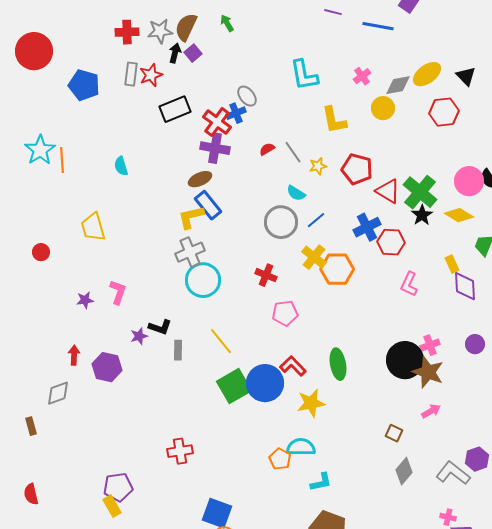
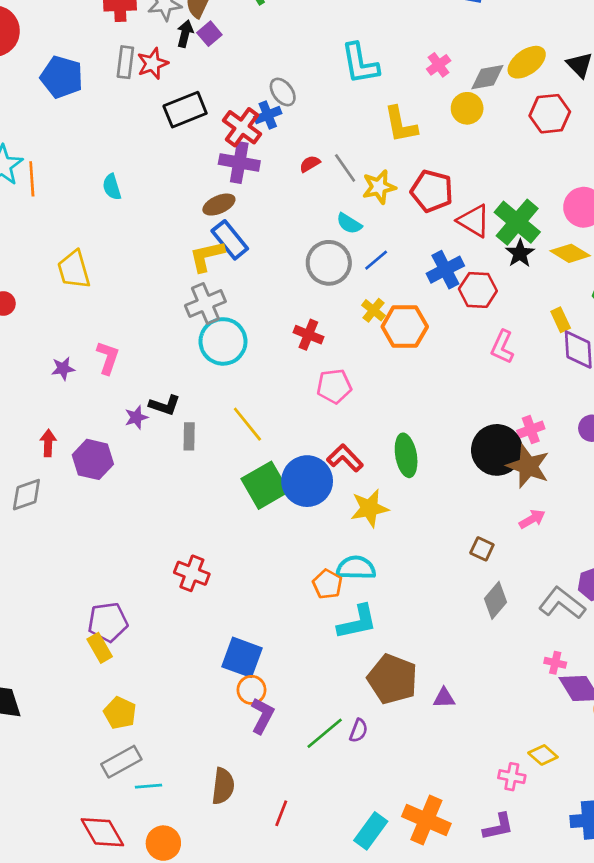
yellow star: (318, 166) -> (379, 187), size x1.4
yellow cross: (314, 257) -> (374, 310), size x0.7
red cross: (180, 451) -> (192, 573), turned 30
cyan L-shape: (321, 482) -> (357, 622), moved, size x1.4

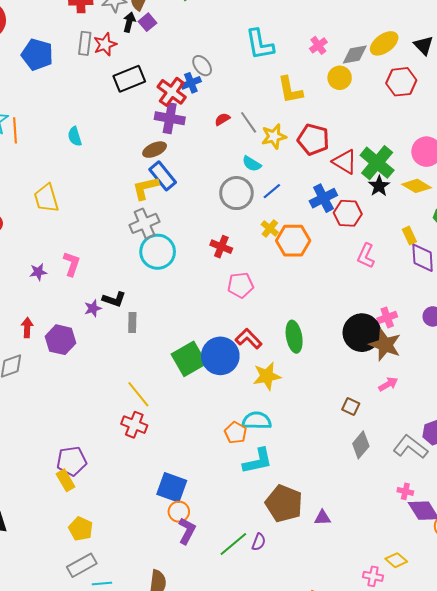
yellow line: (247, 424) -> (138, 394), moved

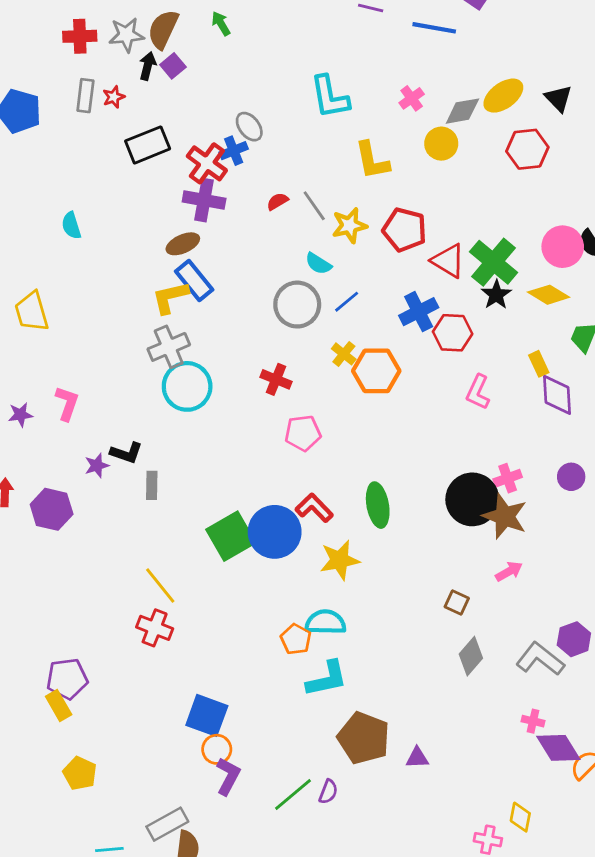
red star: (105, 44) -> (114, 97), size x0.7
yellow diamond: (396, 560) -> (520, 817), turned 60
gray rectangle: (82, 565) -> (167, 824), moved

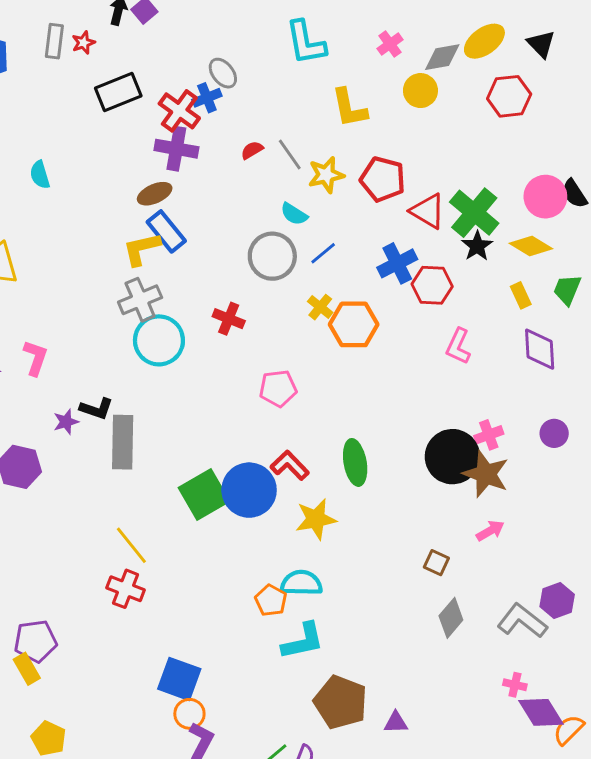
yellow rectangle: (539, 364) -> (521, 295), moved
red cross: (276, 379) -> (229, 319), moved
gray rectangle: (152, 485) -> (123, 442), size x1.8

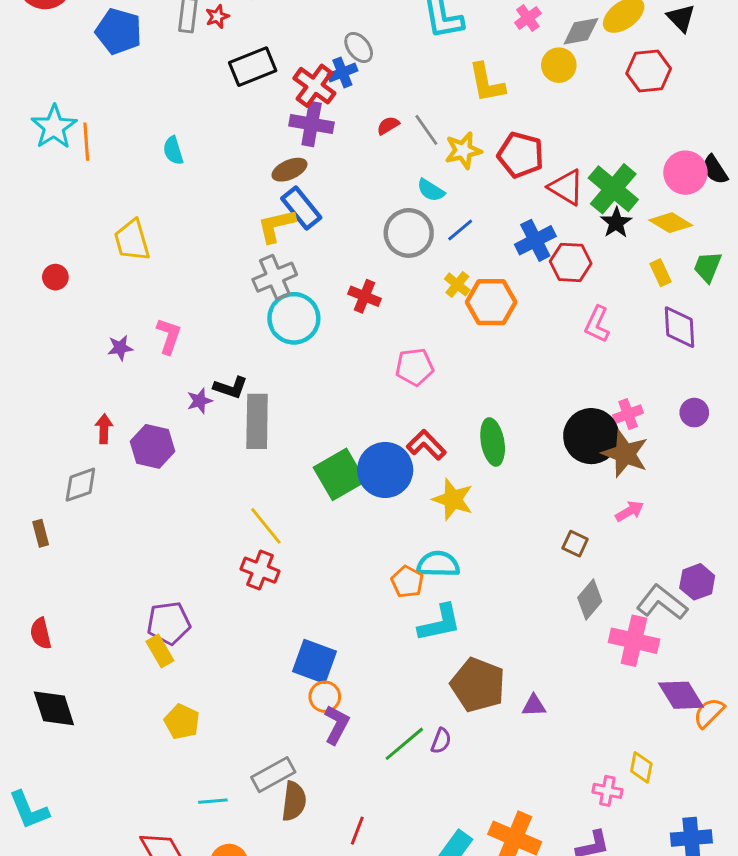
yellow star: (316, 519) -> (453, 499), turned 30
pink cross: (515, 685) -> (634, 641), moved, size x2.0

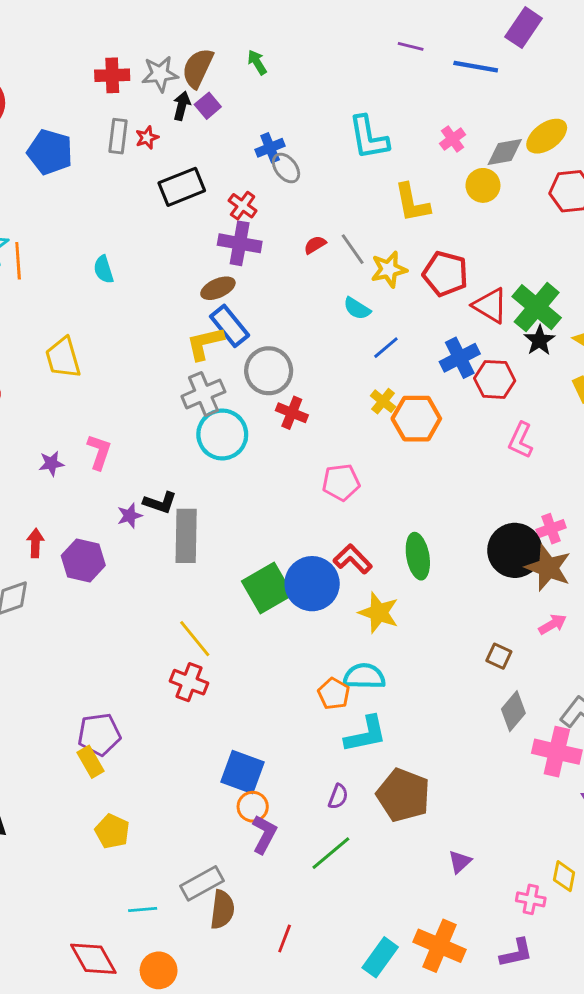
blue cross: (342, 72) -> (270, 148), moved
red cross: (314, 86) -> (243, 206), size x0.7
gray circle: (409, 233) -> (269, 371), moved
purple triangle: (534, 705) -> (460, 862), moved, turned -40
purple semicircle: (441, 741) -> (338, 797), moved

